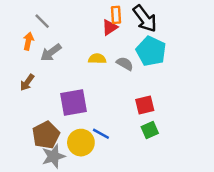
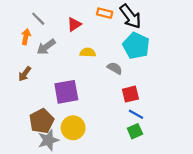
orange rectangle: (116, 15) -> (105, 13), turned -72
red triangle: (110, 27) -> (74, 24), moved
gray semicircle: (125, 64) -> (115, 68), moved
green square: (150, 130) -> (135, 131), moved
blue line: (101, 134) -> (136, 114), moved

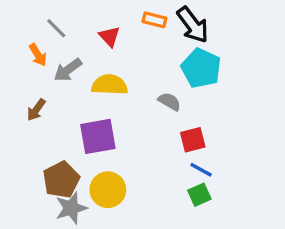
red triangle: (74, 24) -> (109, 37), turned -40
orange arrow: (26, 37) -> (38, 55), turned 136
yellow semicircle: (88, 52) -> (109, 85), moved, size x1.5

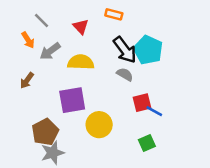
black arrow: (193, 25) -> (125, 50), moved
blue line: (201, 170) -> (154, 111), moved
yellow circle: (108, 190) -> (99, 125), moved

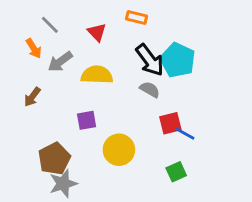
purple square: (72, 100) -> (87, 120), size x0.6

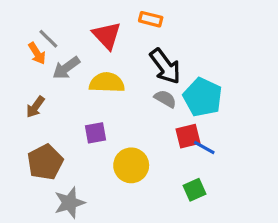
gray line: (50, 25) -> (48, 39), moved
red triangle: (97, 32) -> (107, 35), size x1.4
cyan pentagon: (178, 60) -> (203, 97), moved
brown pentagon: (54, 159) -> (45, 162), moved

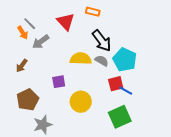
yellow semicircle: (107, 83) -> (81, 59), moved
green square: (194, 190) -> (120, 117), size x1.6

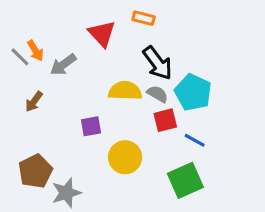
gray line: (30, 24) -> (20, 57), moved
red square: (116, 84) -> (165, 120), moved
brown pentagon: (28, 100) -> (35, 171), moved

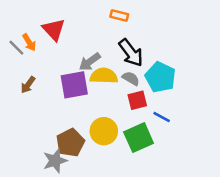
red triangle: (102, 34) -> (54, 30), moved
gray arrow: (63, 65) -> (90, 62), moved
purple square: (91, 126) -> (74, 85), moved, size x1.6
brown pentagon: (35, 171) -> (70, 143), moved
green square: (185, 180) -> (139, 138), moved

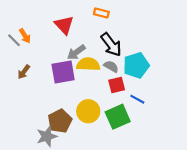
red triangle: (54, 30) -> (64, 25), moved
cyan pentagon: (160, 77) -> (136, 65), turned 30

